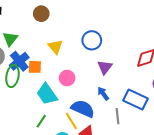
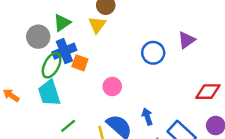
yellow triangle: (55, 47) -> (97, 25), moved
purple triangle: (105, 67) -> (187, 40), moved
cyan trapezoid: (47, 94) -> (49, 93), moved

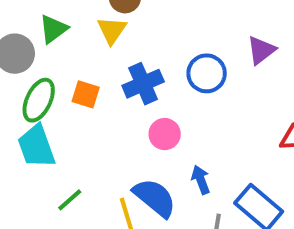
blue cross: (64, 51) -> (143, 84), moved
pink circle: (112, 86) -> (165, 134), moved

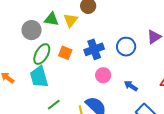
green triangle: (53, 29) -> (52, 19), turned 42
yellow triangle: (112, 30) -> (71, 20), moved
blue arrow: (201, 180) -> (131, 86), moved, turned -40

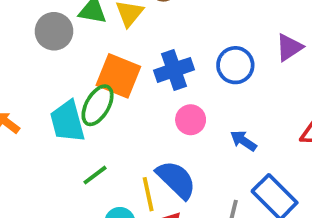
orange square: (65, 53) -> (118, 76), size x1.6
green ellipse: (42, 54) -> (98, 105), moved

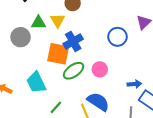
blue cross: (174, 70) -> (73, 41), moved
green ellipse: (98, 105) -> (74, 71), moved, turned 35
blue arrow: (243, 141) -> (134, 84), moved, turned 152

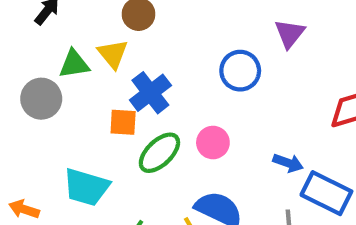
orange square: (58, 54) -> (123, 122), size x0.6
cyan trapezoid: (36, 82) -> (86, 187), turned -40
blue arrow: (134, 84) -> (288, 163), turned 32

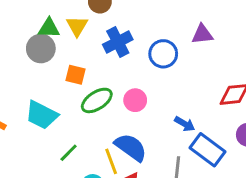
purple triangle: (290, 34) -> (202, 34), turned 35
blue cross: (150, 93) -> (118, 42), moved
gray circle: (41, 99) -> (41, 48), moved

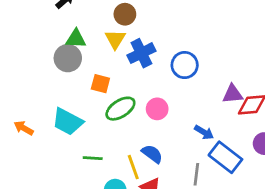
yellow triangle: (77, 26) -> (115, 39), moved
purple triangle: (202, 34) -> (233, 94), moved
blue semicircle: (131, 147) -> (152, 154), size x0.7
green line: (69, 153) -> (93, 158), turned 48

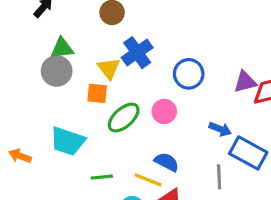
yellow triangle: (115, 39) -> (109, 68), moved
blue circle: (185, 65) -> (189, 74), moved
yellow line: (133, 167) -> (148, 180), turned -40

